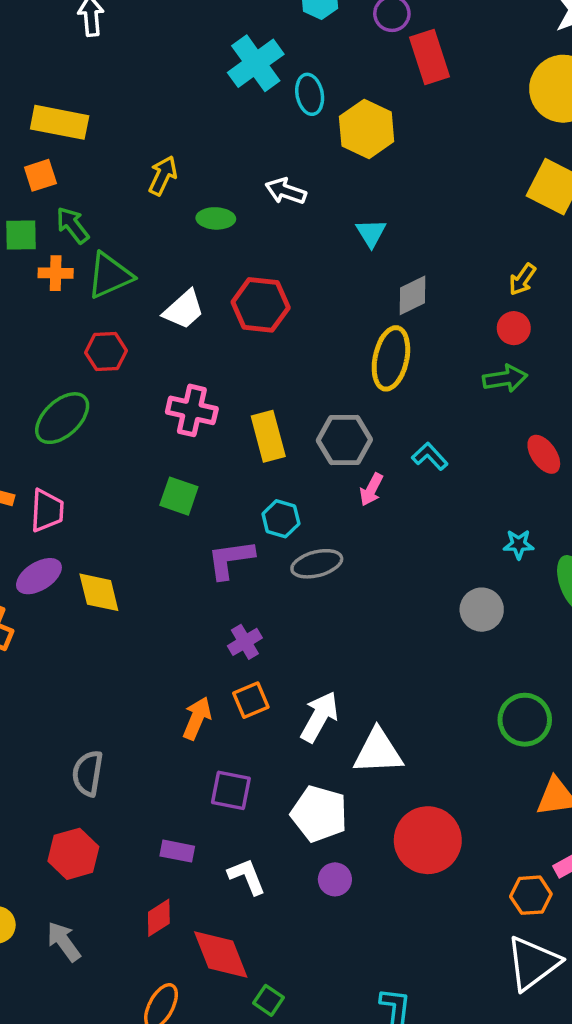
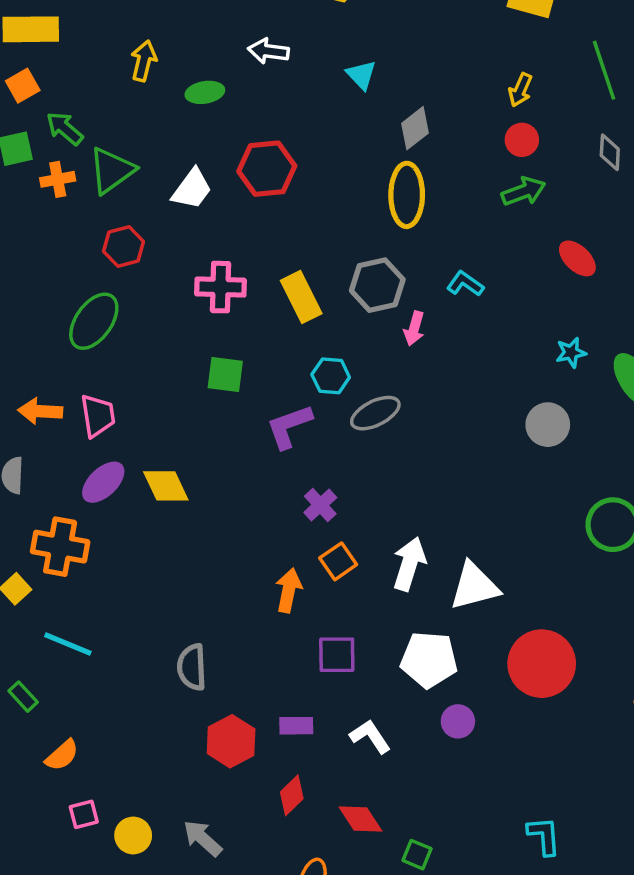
red hexagon: (73, 854) -> (231, 741), moved
red diamond: (221, 954) -> (360, 819), size x0.7

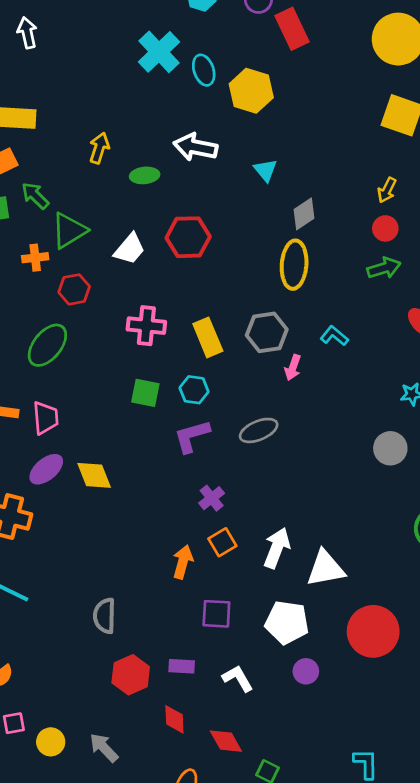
white arrow: (268, 51) -> (195, 147), size x1.4
orange cross: (58, 179) -> (35, 258), moved
cyan hexagon: (331, 376) -> (194, 390), moved
red diamond: (292, 795) -> (174, 719), turned -52

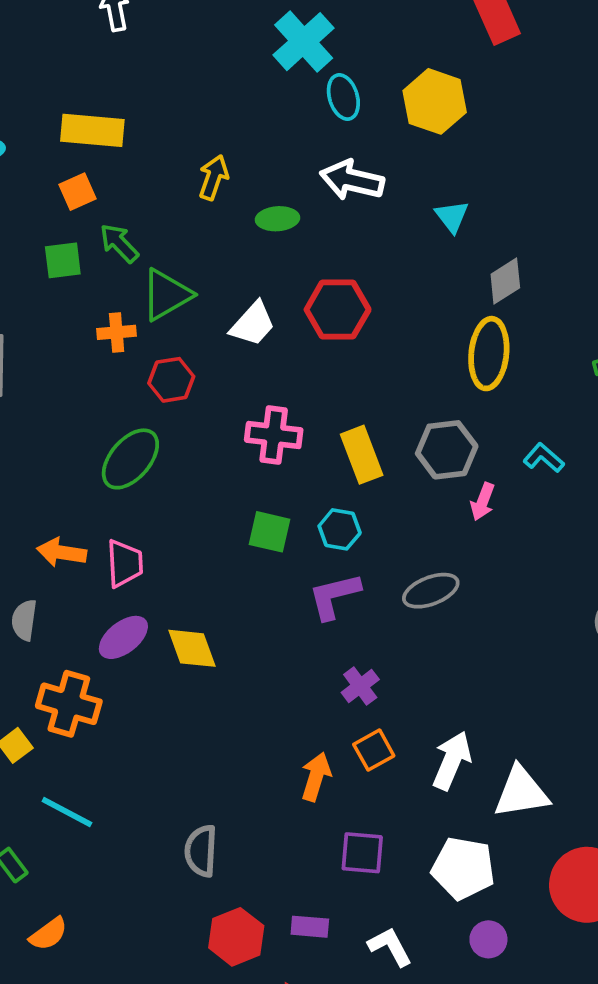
cyan ellipse: (204, 70) -> (343, 97), moved

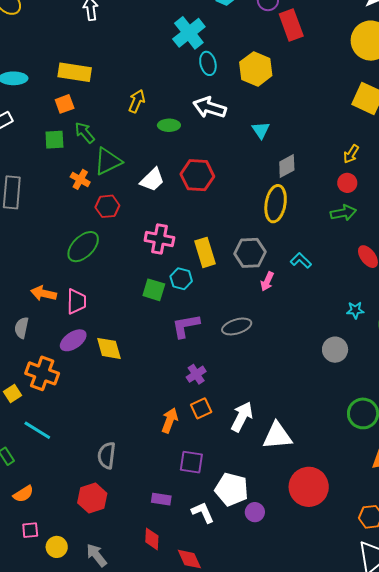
orange cross: (117, 332) -> (80, 179), turned 30
cyan hexagon: (340, 529) -> (181, 279), moved
white pentagon: (463, 868) -> (232, 489), moved
red hexagon: (236, 937) -> (92, 498), moved

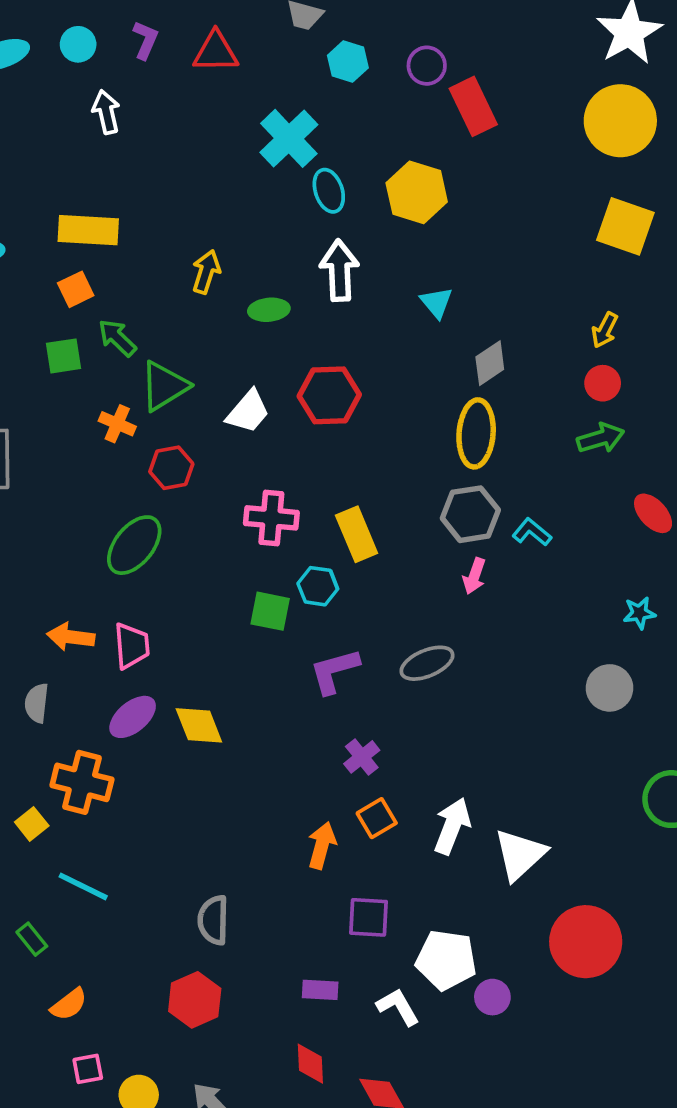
white arrow: (210, 108) -> (339, 270), turned 76
gray hexagon: (250, 253) -> (470, 514), moved
white triangle: (277, 436) -> (520, 855), turned -32

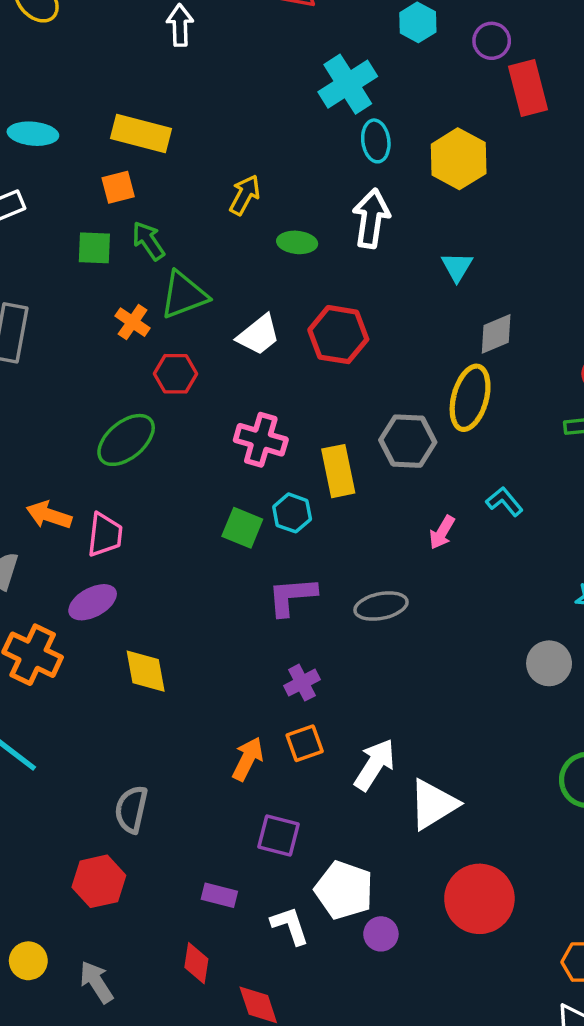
gray hexagon: (470, 514) -> (408, 441), moved
yellow diamond: (199, 725) -> (146, 671), moved

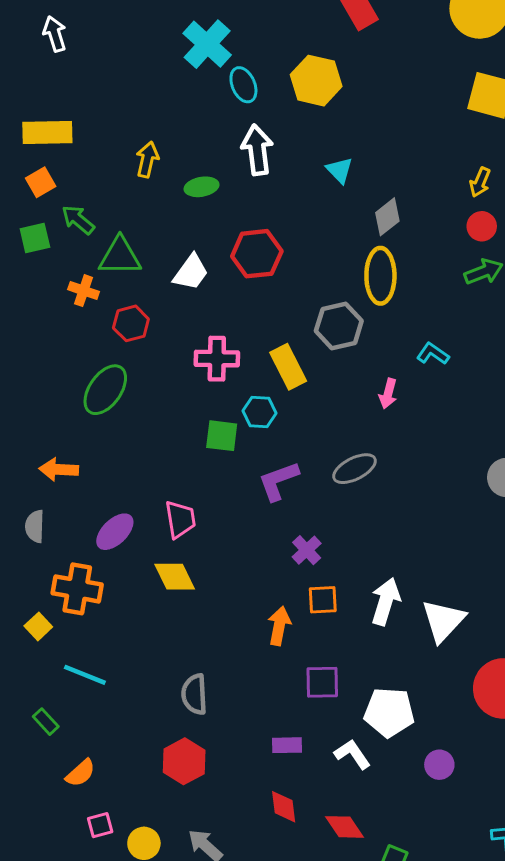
green triangle: (184, 295) -> (120, 256), turned 36
pink trapezoid: (105, 535) -> (180, 519), moved
orange square: (305, 743) -> (323, 600), turned 32
purple circle: (381, 934) -> (439, 765), moved

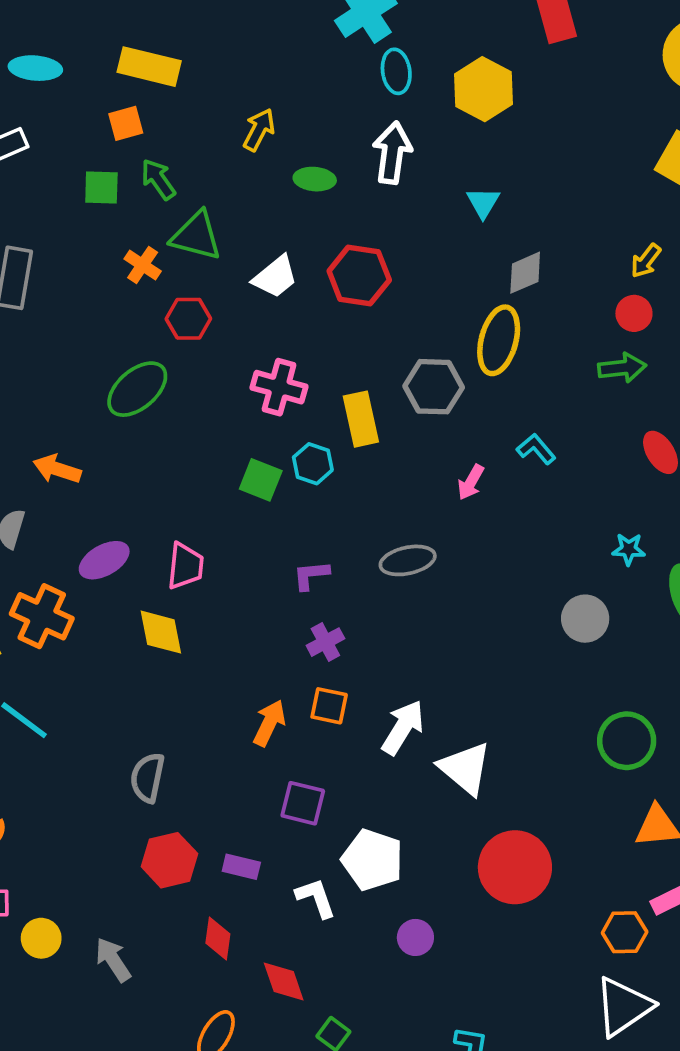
purple L-shape: (278, 481) -> (311, 575), moved, size x0.7
white triangle: (443, 621) -> (465, 768), turned -48
red hexagon: (184, 761) -> (169, 860), moved

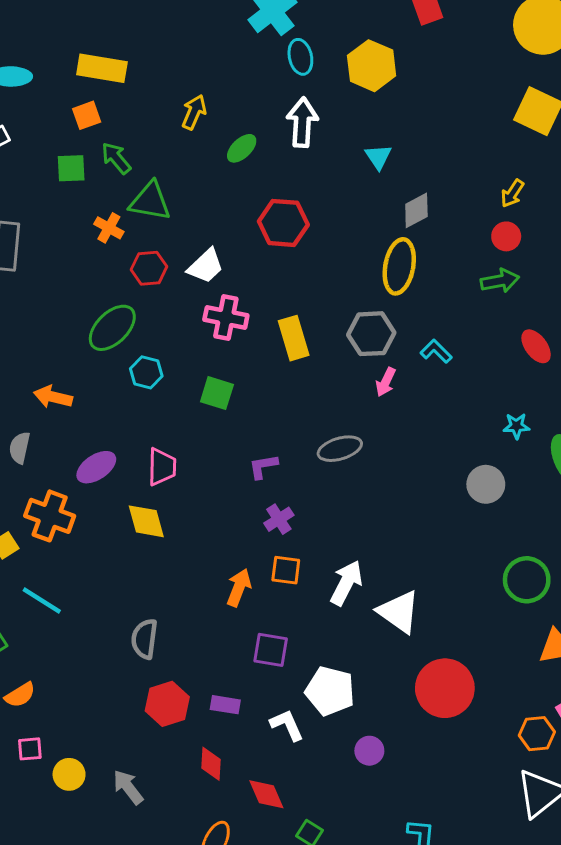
green ellipse: (315, 179) -> (242, 148), turned -44
white trapezoid: (275, 277) -> (206, 266), moved
gray hexagon: (434, 387) -> (371, 334), moved
cyan hexagon: (313, 464) -> (146, 372), moved

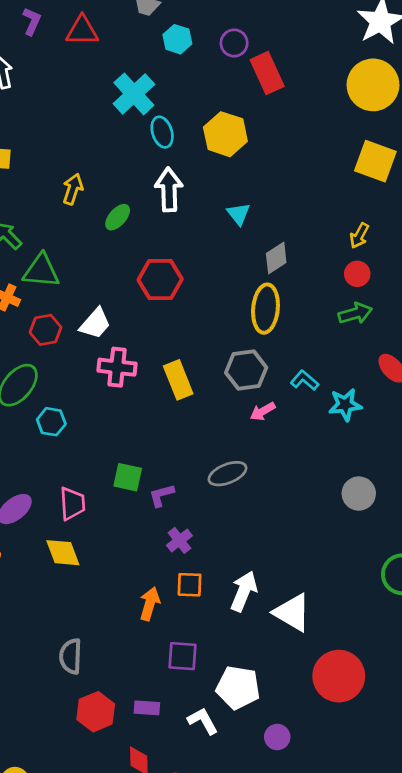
pink arrow: (386, 382) -> (263, 411), turned 40
green square: (217, 393) -> (128, 477), moved
cyan star: (516, 426) -> (345, 405), moved, size x1.4

